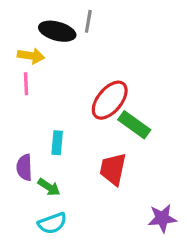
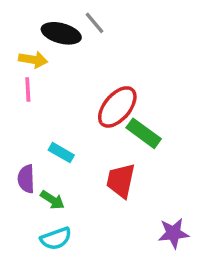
gray line: (88, 21) -> (95, 23), turned -50
cyan rectangle: (57, 143) -> (61, 153), turned -65

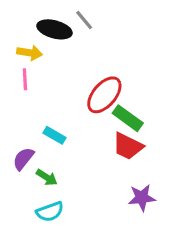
purple semicircle: (26, 179) -> (23, 159), turned 40
red trapezoid: (121, 181) -> (128, 146), moved, turned -76
purple star: (173, 233) -> (142, 198), moved

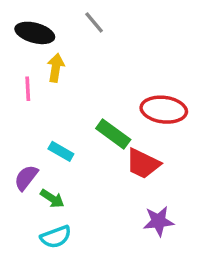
black ellipse: (55, 29) -> (35, 33), moved
yellow arrow: (30, 53) -> (56, 68), moved, turned -90
red ellipse: (104, 95) -> (164, 110), moved, turned 57
green rectangle: (128, 118) -> (113, 134), moved

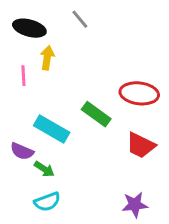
cyan rectangle: (61, 151) -> (52, 129), size x1.6
red trapezoid: (143, 164) -> (141, 145), moved
purple semicircle: (26, 178) -> (22, 151), turned -105
purple star: (159, 221) -> (135, 205), moved

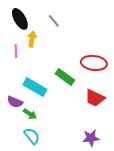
gray line: (80, 19) -> (54, 21), moved
black ellipse: (29, 28) -> (20, 19), turned 45
cyan semicircle: (47, 202) -> (32, 136), turned -108

